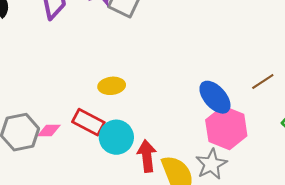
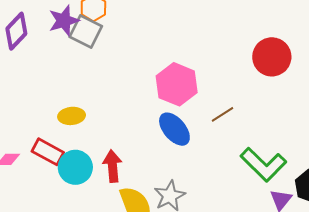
pink hexagon: (226, 128) -> (177, 84), moved
red arrow: (147, 156) -> (112, 166), moved

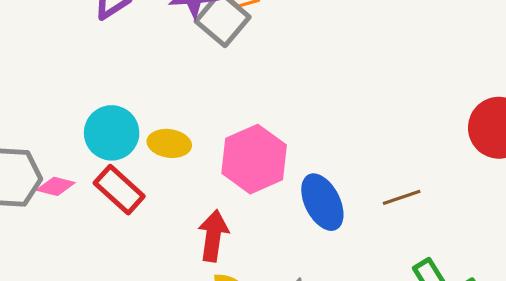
pink hexagon: (177, 84) -> (254, 159), moved
cyan circle: (75, 167) -> (112, 133), moved

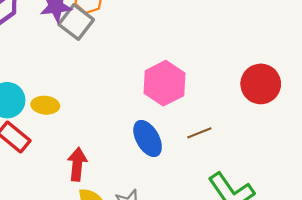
pink hexagon: (254, 159) -> (165, 83), moved

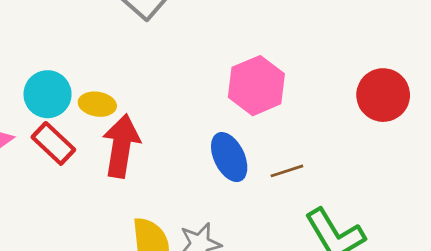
brown line: (199, 133) -> (287, 171), moved
red arrow: (77, 164) -> (121, 146), moved, size x1.4

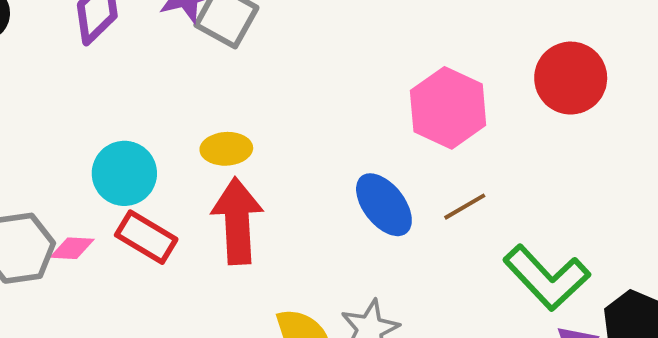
pink hexagon: (256, 86) -> (448, 108), moved
yellow ellipse: (97, 104) -> (226, 149), moved

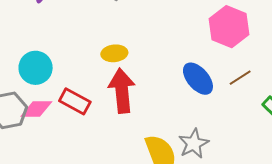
cyan circle: (124, 173) -> (36, 68), moved
pink diamond: (72, 248) -> (36, 109), size x1.4

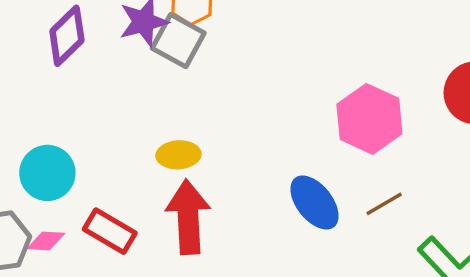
pink diamond: (36, 109) -> (46, 241), size x0.7

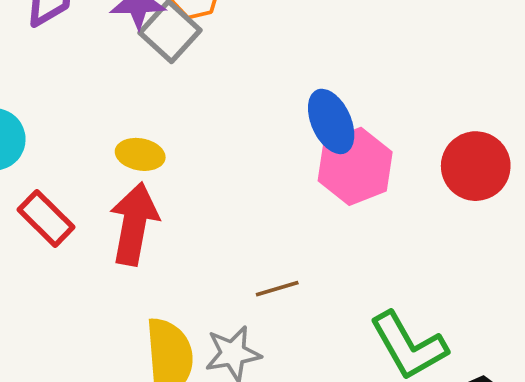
blue ellipse: (314, 203) -> (331, 121), moved
brown line: (384, 204) -> (277, 289), moved

